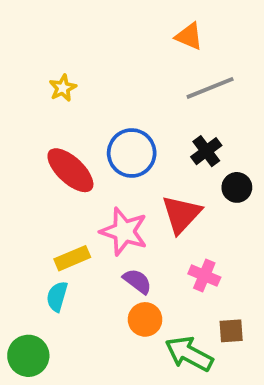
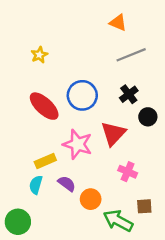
purple semicircle: (137, 281) -> (67, 184), moved

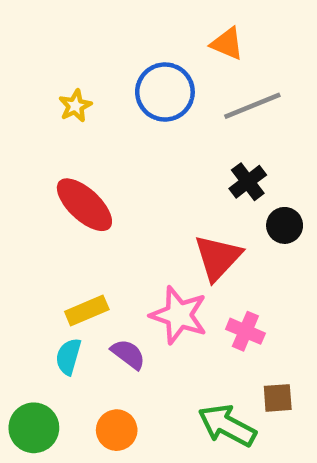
blue circle: (82, 95) -> (165, 92), moved
pink star: (78, 144) -> (179, 315), moved
orange circle: (91, 199) -> (117, 430), moved

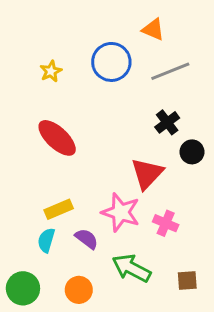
brown square: (278, 398) -> (187, 281), moved
green arrow: (227, 426) -> (132, 268), moved

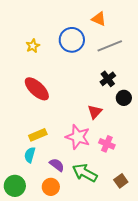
red triangle: (147, 174) -> (95, 112), size x0.7
purple semicircle: (87, 239) -> (57, 165), moved
brown square: (187, 281) -> (121, 181), turned -32

